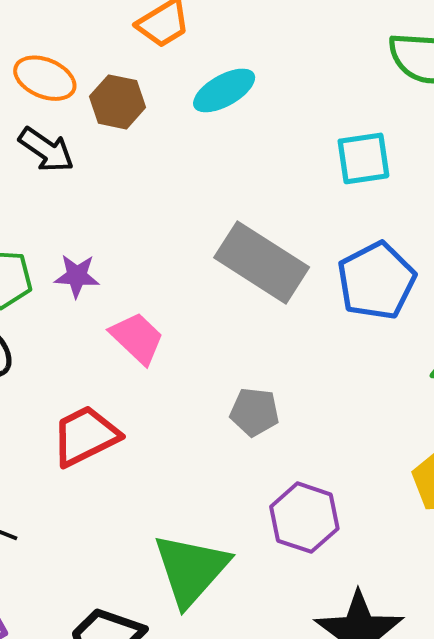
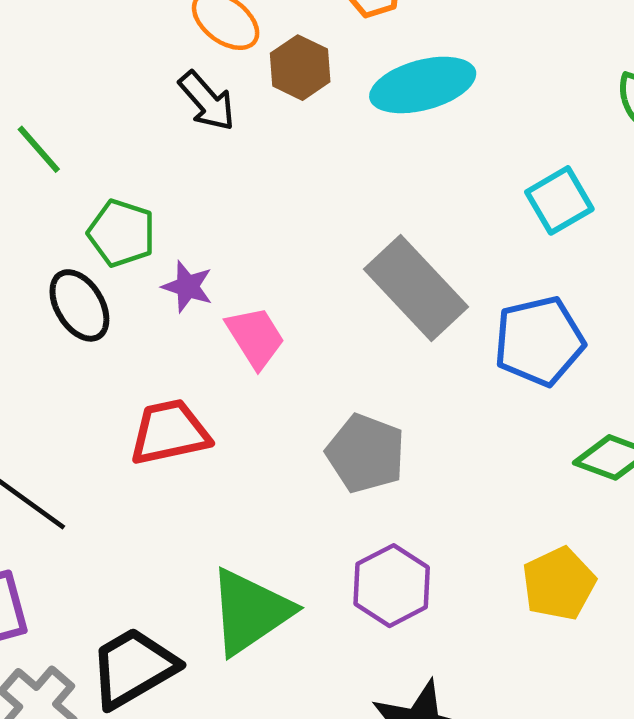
cyan ellipse: (224, 90) -> (423, 85), size x1.4
cyan square: (363, 158) -> (559, 200), turned -36
purple star: (77, 276) -> (187, 287), moved
gray pentagon: (254, 412) -> (366, 453), size x1.4

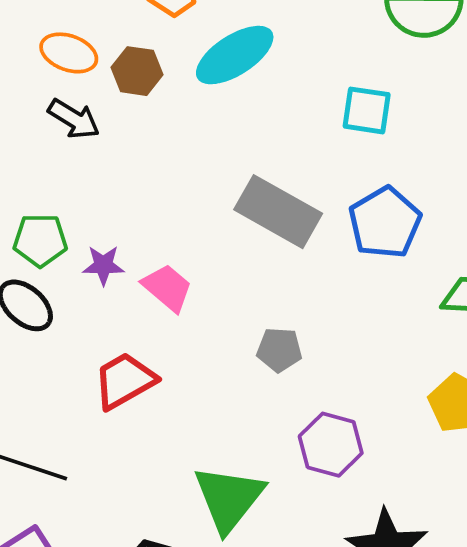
cyan square: (559, 200) -> (367, 110), turned -34
gray pentagon: (366, 453) -> (279, 350), size x0.7

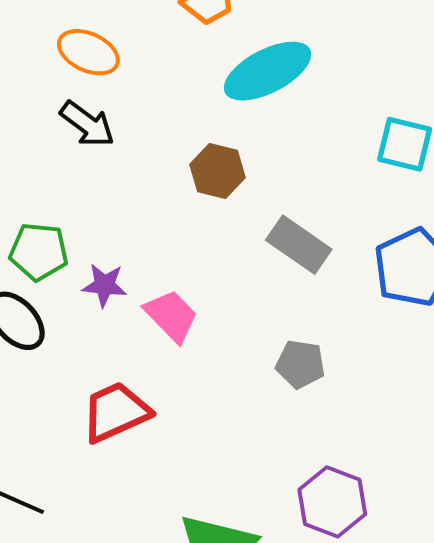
brown hexagon: (137, 71) -> (217, 171), moved
gray rectangle: (278, 212) -> (299, 245), size x0.7
gray pentagon: (279, 350) -> (300, 364), moved

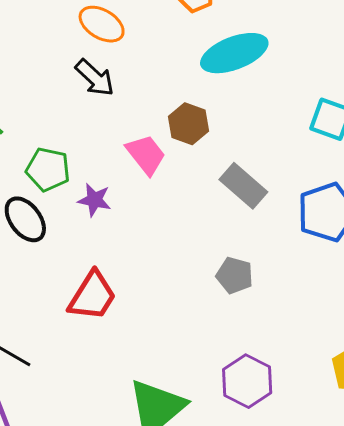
pink trapezoid: (171, 316) -> (146, 155), moved
red trapezoid: (116, 412) -> (92, 296), turned 140

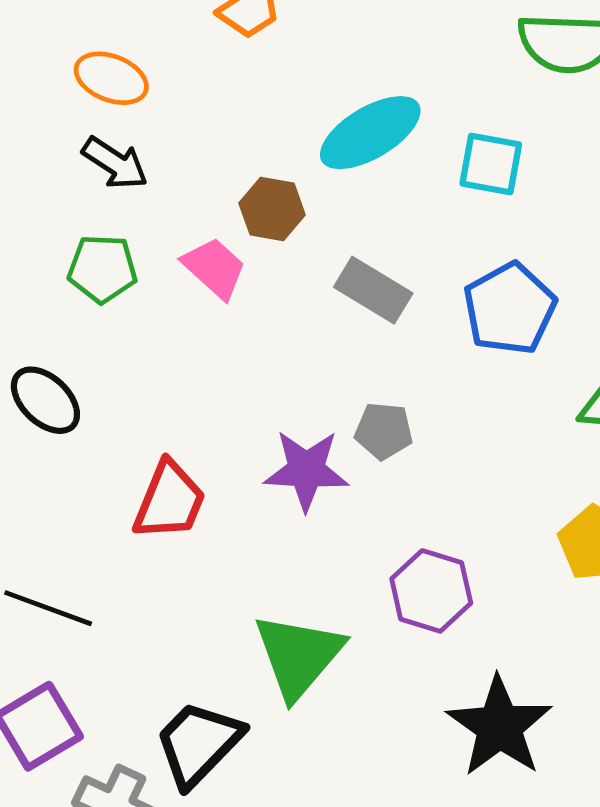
cyan ellipse: (234, 53) -> (370, 133), moved
green pentagon: (48, 169) -> (102, 269), moved
purple star: (94, 200) -> (306, 470), moved, size x1.6

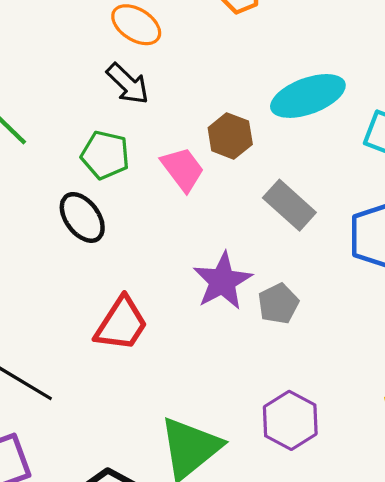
black ellipse: (45, 400) -> (82, 217), moved
gray pentagon: (384, 431) -> (278, 304), turned 30
purple star: (306, 470) -> (222, 281), moved, turned 30

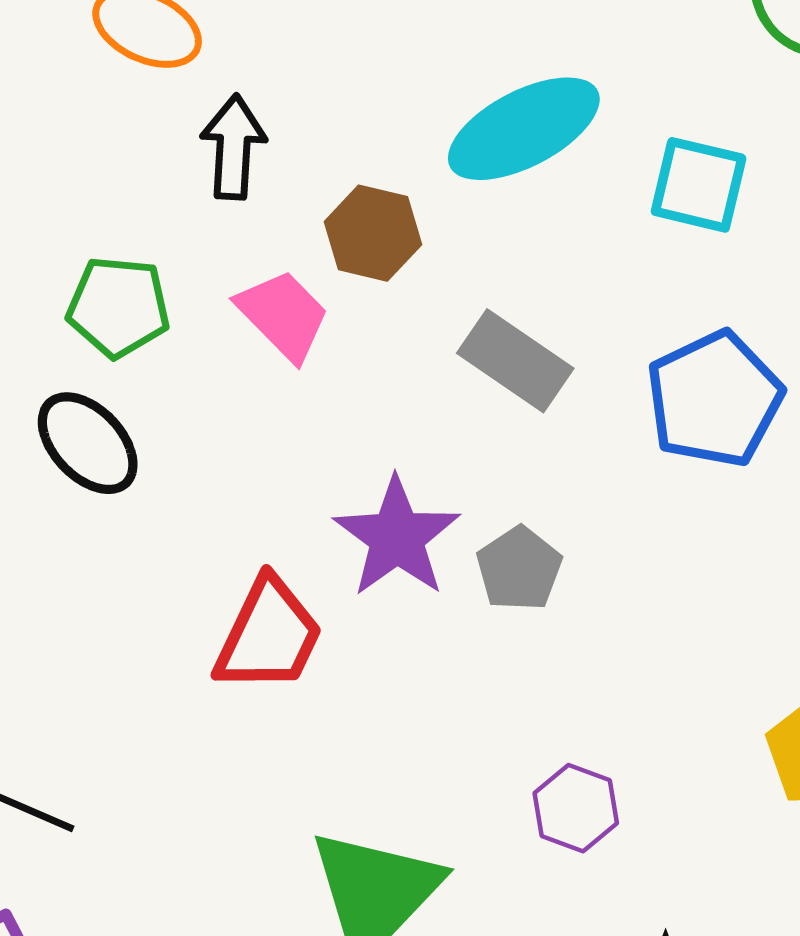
black arrow: (128, 84) -> (233, 147), moved, turned -123
red trapezoid: (121, 324) -> (269, 635), moved
purple hexagon: (290, 420) -> (576, 808), size x0.7

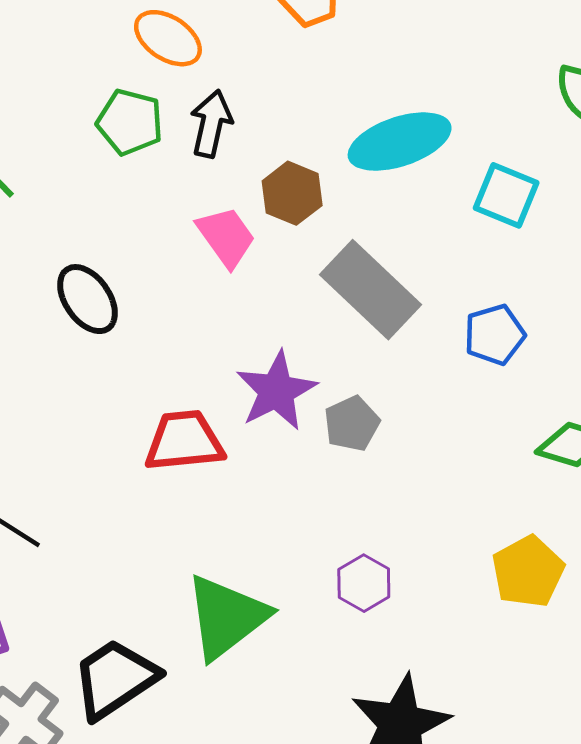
green pentagon: (118, 307) -> (130, 122), moved
gray rectangle: (515, 361) -> (370, 290), size x1.4
blue pentagon: (714, 399) -> (494, 335), size x0.7
red trapezoid: (269, 635) -> (184, 441), turned -130

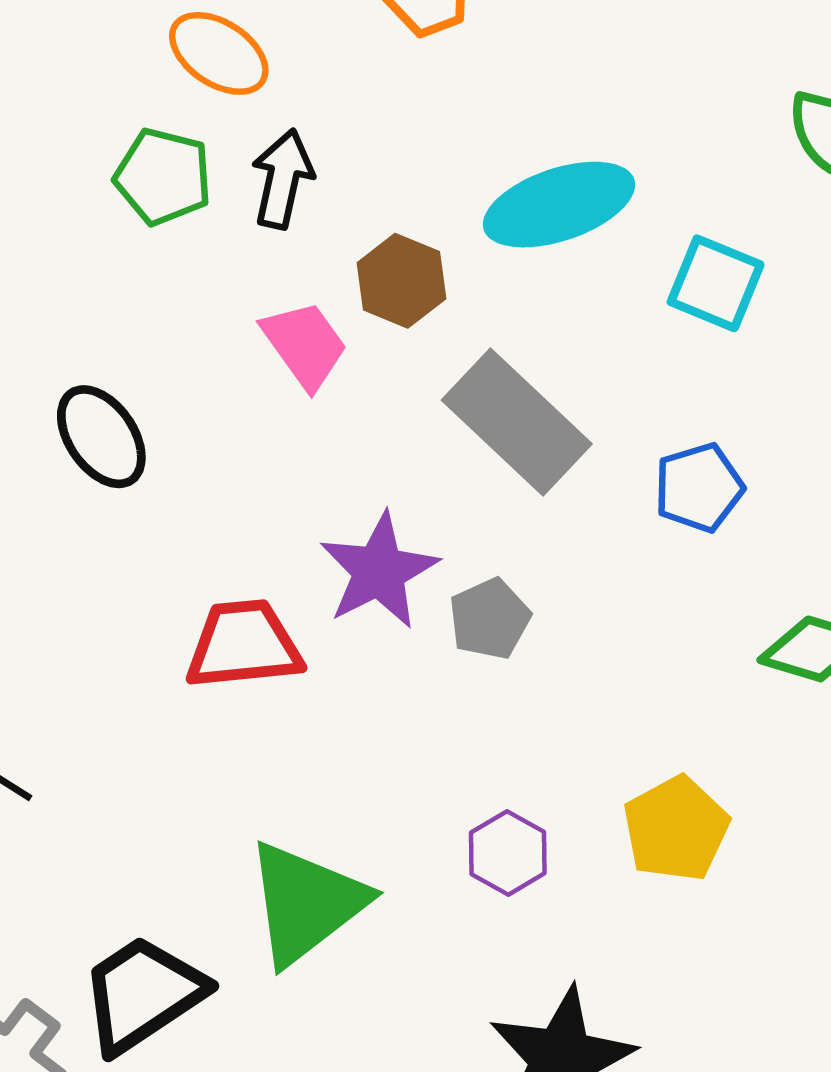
yellow pentagon: (528, 572) -> (676, 829), moved

